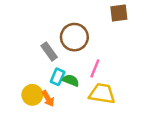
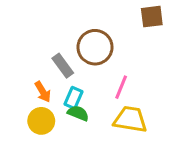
green semicircle: (71, 80) -> (78, 113), moved
orange arrow: (48, 98) -> (43, 92), moved

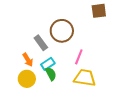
cyan rectangle: (73, 98) -> (48, 64), turned 32
green semicircle: (78, 113) -> (51, 74), turned 40

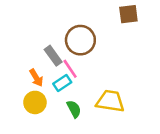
pink line: (79, 57) -> (70, 69), moved, turned -56
green semicircle: (51, 74) -> (74, 109), moved

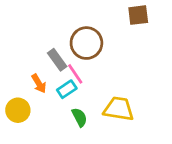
yellow circle: (35, 102) -> (18, 110), moved

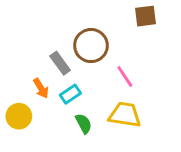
pink line: (75, 74) -> (125, 76), moved

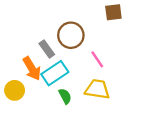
orange arrow: (41, 88) -> (32, 69), size x1.5
cyan rectangle: (70, 94) -> (55, 73), size x1.6

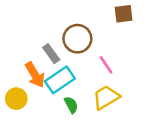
yellow trapezoid: (97, 89) -> (106, 97), turned -40

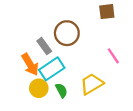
pink line: (106, 65) -> (113, 56), moved
yellow circle: (16, 99) -> (39, 88), moved

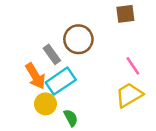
yellow trapezoid: (92, 84) -> (129, 95), moved
green semicircle: (61, 90) -> (71, 118), moved

